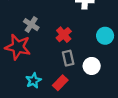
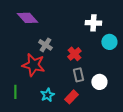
cyan circle: (105, 36) -> (109, 42), moved

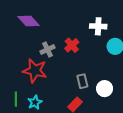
gray cross: (45, 45) -> (48, 50), turned 32
red cross: (74, 54) -> (72, 45), moved
cyan star: (47, 95) -> (35, 102), moved

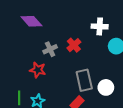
red star: (35, 71) -> (38, 70), size x0.7
gray rectangle: (82, 81) -> (84, 80), size x1.5

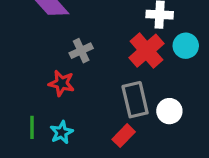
red cross: (74, 45) -> (147, 51), moved, size x1.5

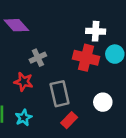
red cross: (147, 51) -> (86, 58), turned -35
gray rectangle: (135, 100) -> (60, 94), moved

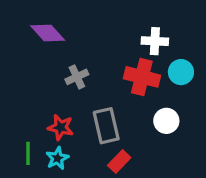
red star: (24, 82) -> (61, 127), moved
white circle: (103, 102) -> (166, 121), moved

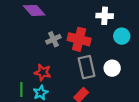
red cross: (142, 77) -> (79, 39), moved
gray rectangle: (106, 126) -> (87, 67), moved

